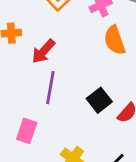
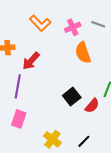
purple line: (50, 88) -> (18, 86), moved

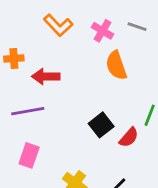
pink cross: (73, 27) -> (102, 31), turned -35
red arrow: (31, 61) -> (46, 76), turned 48
purple line: (18, 86) -> (28, 111), turned 70

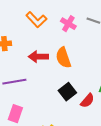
orange semicircle: (116, 65) -> (63, 58), moved
red arrow: (46, 76) -> (38, 57), moved

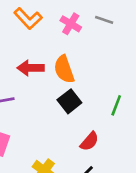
black square: (67, 92) -> (69, 101), moved
red semicircle: (87, 101) -> (89, 141), moved

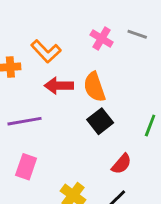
orange L-shape: (28, 19) -> (46, 51), moved

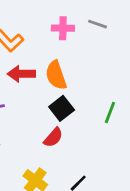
pink cross: (102, 38) -> (63, 28), turned -30
red semicircle: (122, 164) -> (53, 137), moved

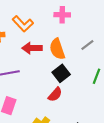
gray line: (98, 24) -> (87, 45), moved, turned -56

